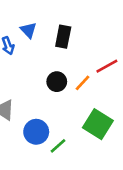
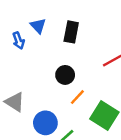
orange line: (82, 83) -> (77, 97), moved

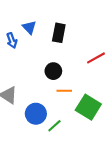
orange line: (77, 97) -> (64, 91), turned 48

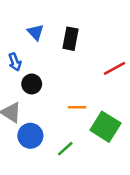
blue arrow: (12, 40) -> (15, 62), moved
black circle: (53, 71) -> (32, 84), moved
blue circle: (36, 114) -> (30, 136), moved

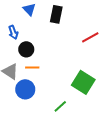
orange line: (77, 107) -> (32, 67), moved
green line: (65, 149) -> (60, 106), moved

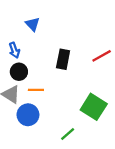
black rectangle: (56, 14) -> (63, 59), moved
black circle: (26, 49) -> (19, 72), moved

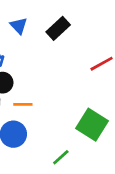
black rectangle: (63, 59) -> (58, 28), moved, turned 36

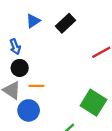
blue triangle: (19, 26) -> (33, 21), turned 40

